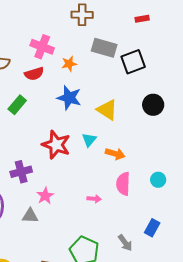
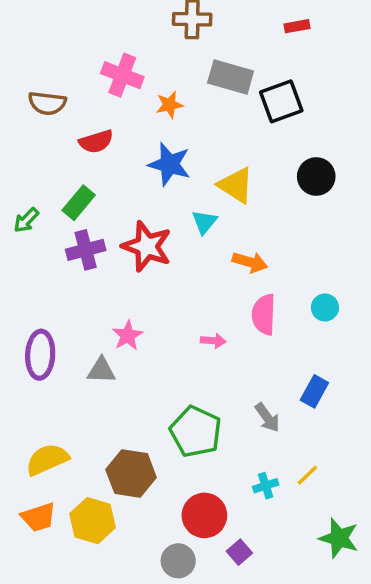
red semicircle: (34, 74) -> (96, 142), moved
green rectangle: (17, 105) -> (79, 203), moved
cyan triangle: (89, 140) -> (204, 222), moved
purple cross: (21, 172) -> (86, 250), moved

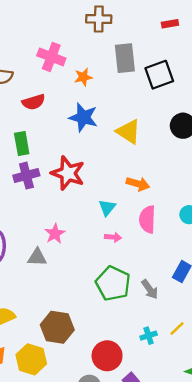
gray rectangle: (231, 77) -> (125, 58), turned 68
green rectangle: (79, 203) -> (22, 143), turned -50
cyan triangle: (204, 222) -> (107, 208), moved
green pentagon: (196, 432) -> (113, 283), moved

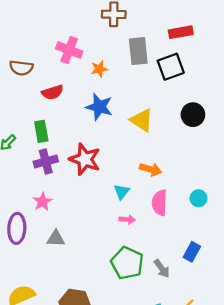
red rectangle: (170, 24) -> (181, 32), moved, size x1.5
pink star: (55, 234) -> (42, 202), moved

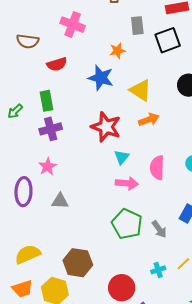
gray rectangle: (138, 51) -> (137, 26), size x0.7
orange star: (99, 69) -> (117, 51), moved
red star: (85, 159) -> (106, 127), moved
orange arrow: (151, 169) -> (149, 120), moved, turned -36
pink arrow: (127, 219) -> (127, 183), size x1.5

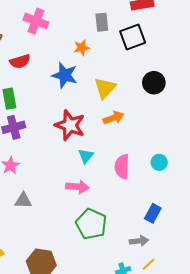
yellow triangle: (140, 90) -> (105, 88), turned 40
pink arrow: (127, 183) -> (77, 187), moved
gray arrow: (159, 229) -> (139, 241), moved, turned -60

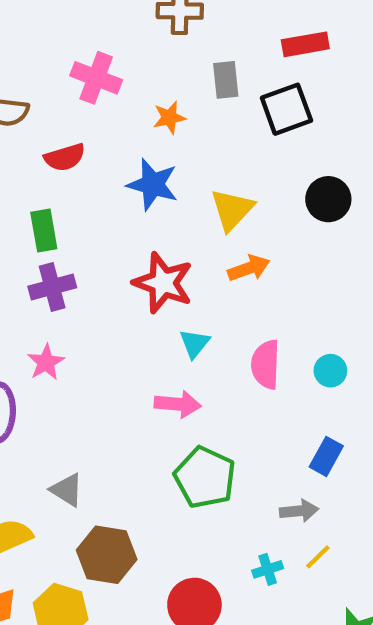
orange star: (82, 48) -> (169, 118), moved
cyan circle: (159, 162) -> (330, 371), moved
gray triangle: (23, 201) -> (67, 490), moved, turned 30

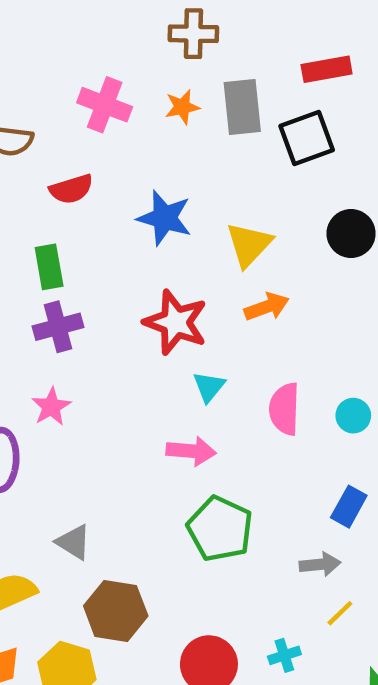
gray rectangle: (226, 80) -> (242, 107), size x1.4
orange star: (169, 118) -> (182, 107), moved
cyan cross: (268, 569) -> (284, 655), moved

